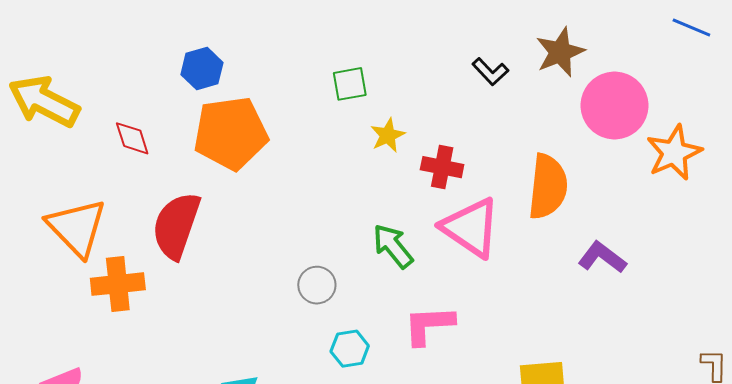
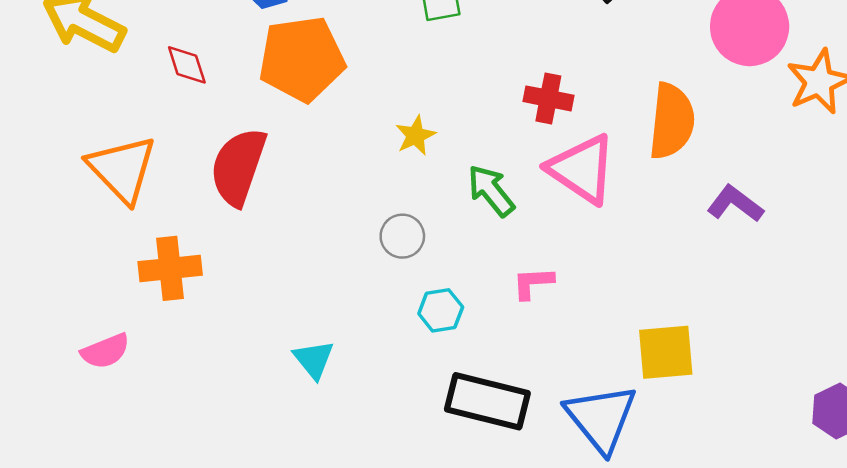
yellow star: (388, 135) -> (416, 136), moved
orange cross: (118, 284) -> (170, 268), moved
pink L-shape: (429, 325) -> (533, 283), size x0.7

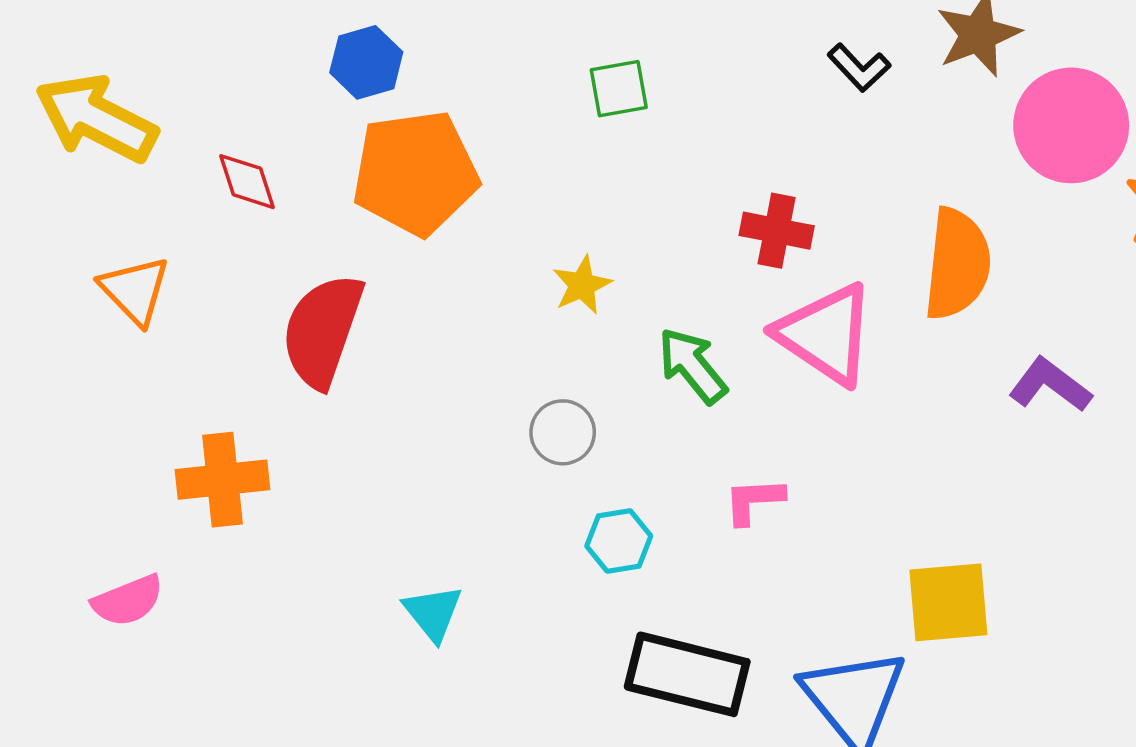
orange triangle: (122, 169) -> (135, 290), moved, size x0.7

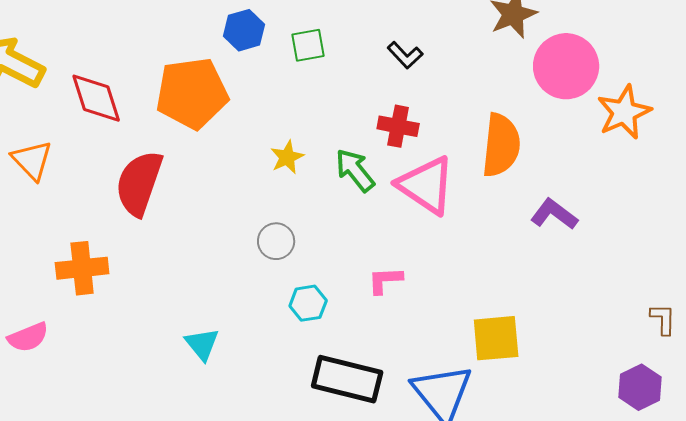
blue hexagon: (366, 62) -> (244, 30), moved
black L-shape: (859, 68) -> (405, 55), moved
red diamond: (247, 182) -> (96, 98), size x1.5
green arrow: (692, 366) -> (355, 170), moved

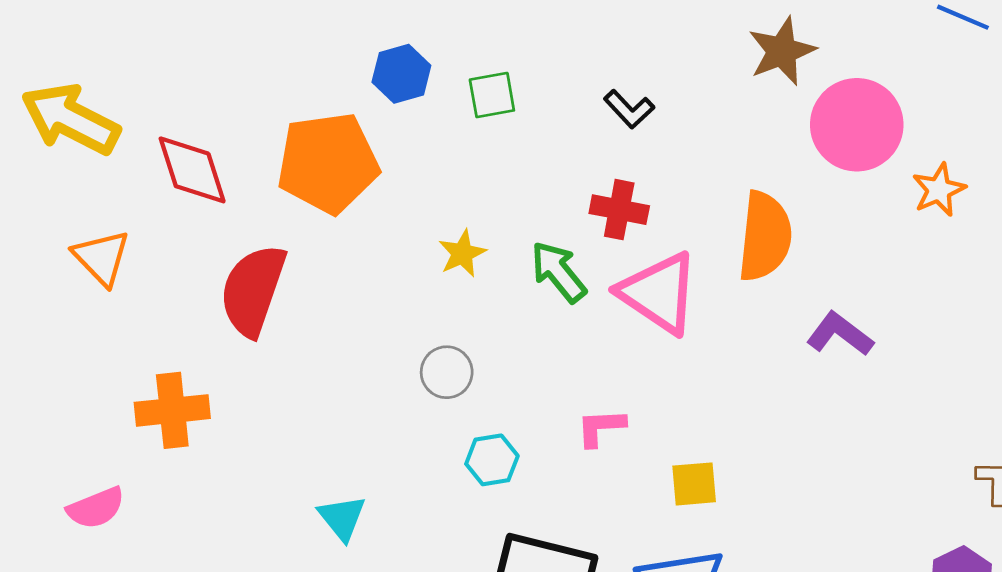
orange star: (624, 112) -> (939, 190), size x0.7
yellow square: (496, 338) -> (694, 484), moved, size x0.7

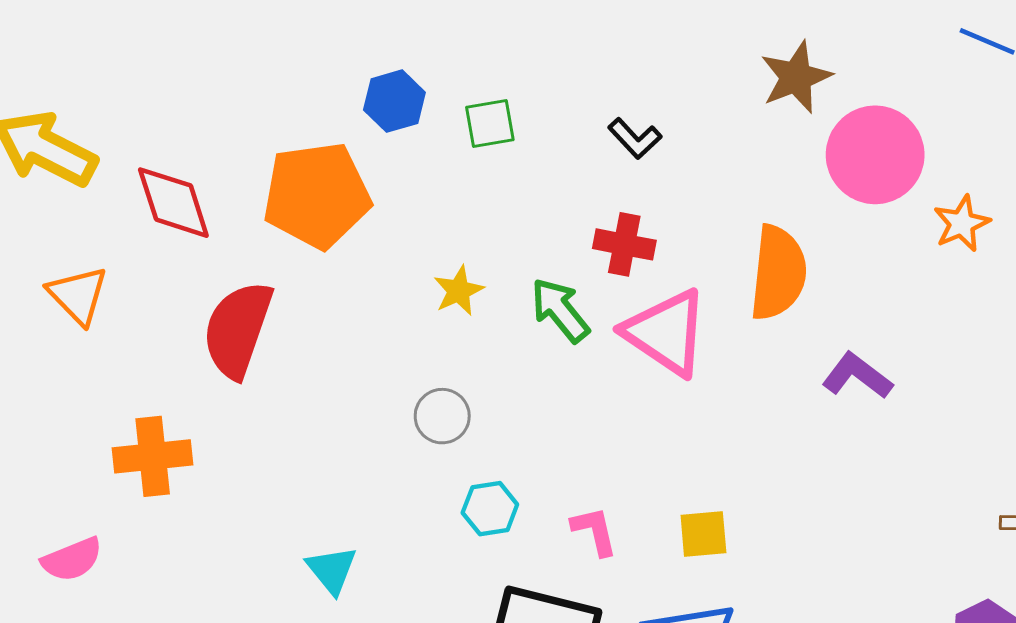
pink L-shape: (601, 427) -> (594, 531), moved, turned 80

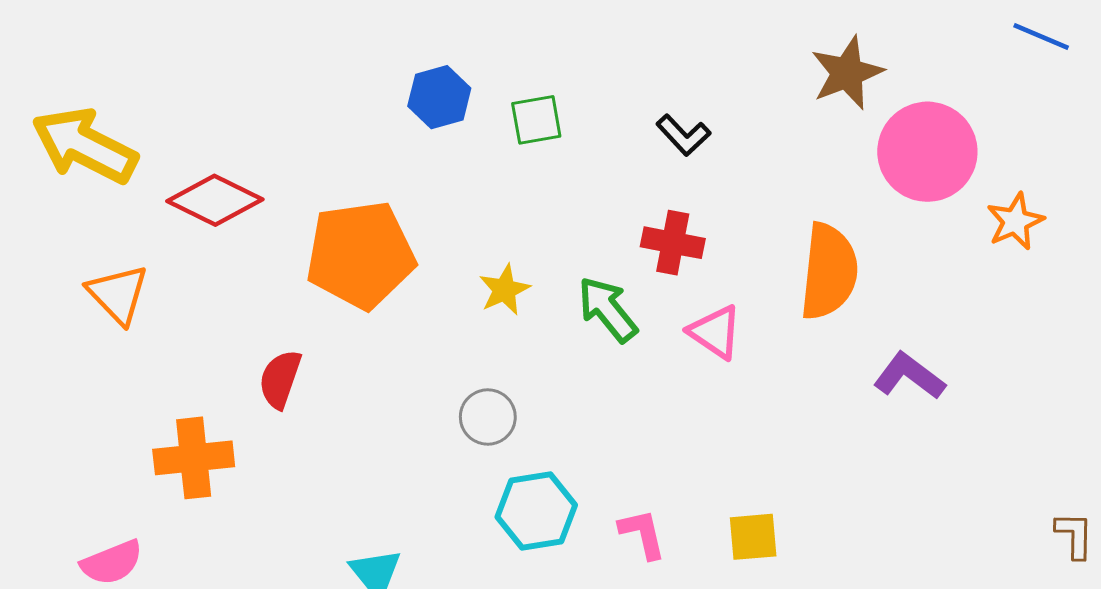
orange pentagon: (317, 195) -> (360, 255), moved
red diamond: (173, 203) -> (215, 200), turned -46
red semicircle: (238, 330) -> (280, 379), moved, size x0.6
pink triangle: (666, 333) -> (715, 332), size x0.6
cyan hexagon: (490, 509) -> (536, 511), size x1.4

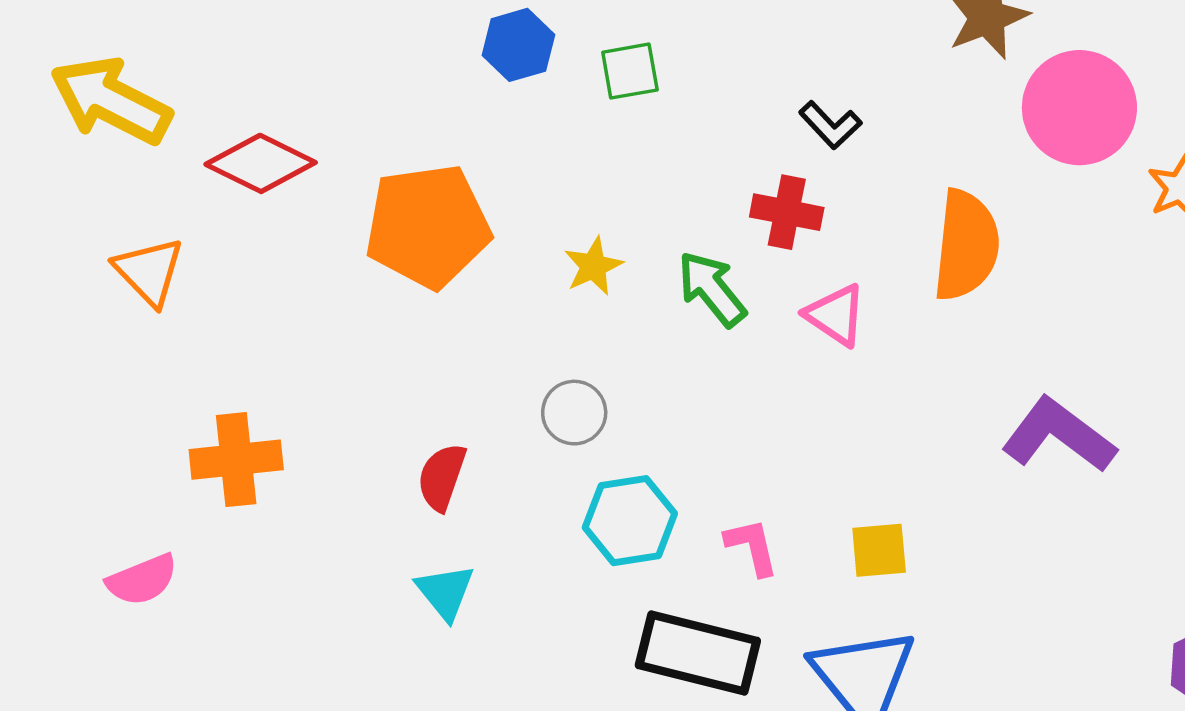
black L-shape: (683, 135) -> (830, 125), moved
purple L-shape: (909, 376) -> (1059, 435), moved, size x1.4
red semicircle: (280, 379) -> (442, 477), moved

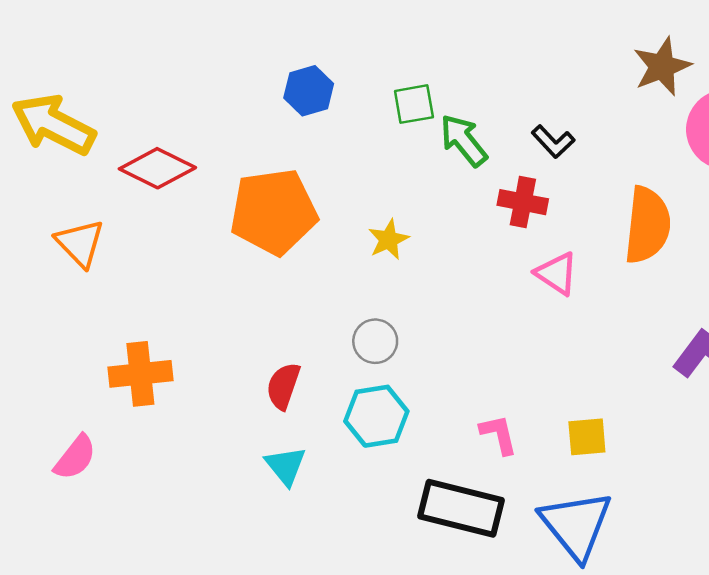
blue hexagon: (518, 45) -> (309, 91), moved
green arrow: (712, 289) -> (464, 140), moved
cyan hexagon: (630, 521) -> (376, 416), moved
pink semicircle: (142, 580) -> (75, 457), turned -30

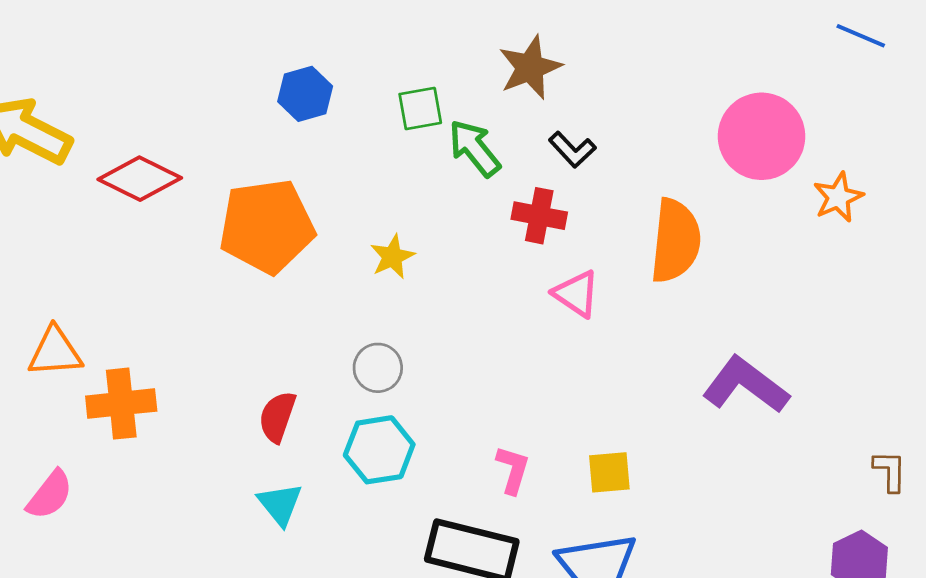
brown star: (662, 67) -> (530, 68), moved
orange triangle: (80, 243) -> (55, 352), moved, turned -50
pink L-shape: (499, 434) -> (513, 470), turned 30

